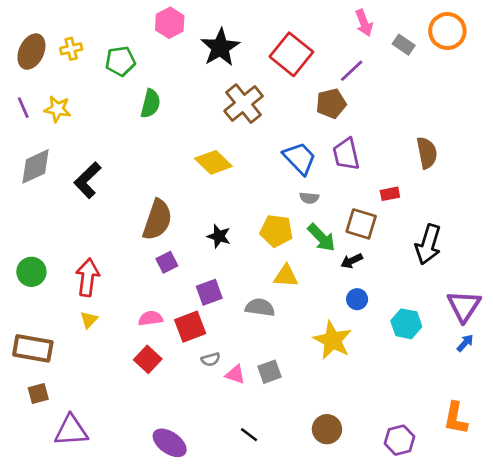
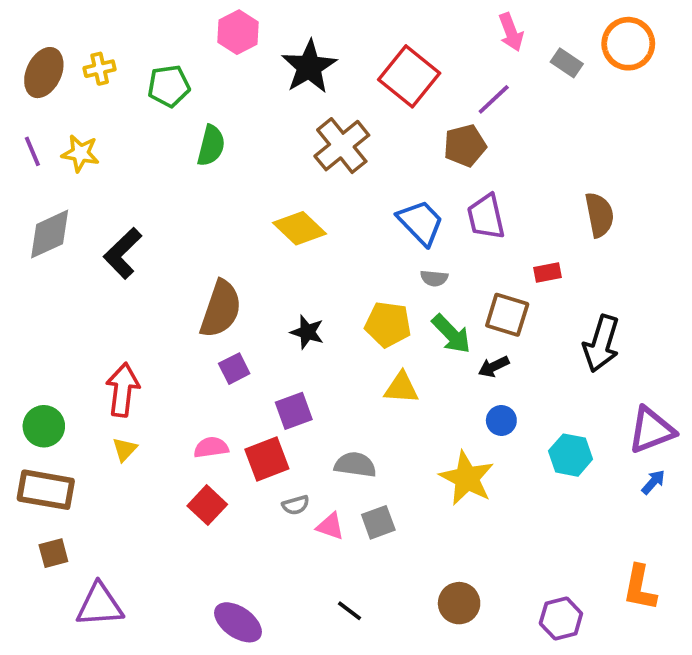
green circle: (31, 272) -> (44, 426), moved
purple triangle: (464, 306) -> (651, 430), turned 36
gray semicircle: (260, 307) -> (355, 465), moved

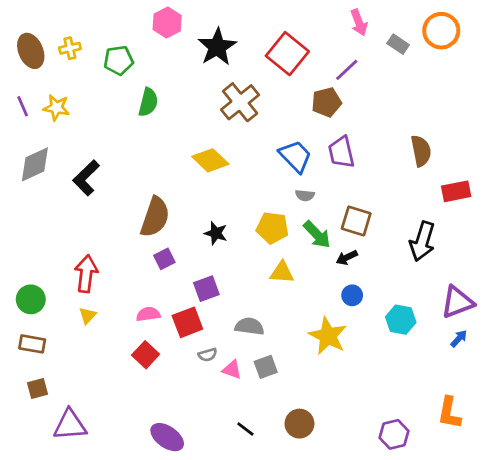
brown ellipse: (44, 73) -> (31, 51), turned -48
red rectangle: (548, 272) -> (456, 191), moved, size x1.5
brown rectangle: (46, 490) -> (32, 344), size x0.7
brown circle: (459, 603) -> (299, 424), moved

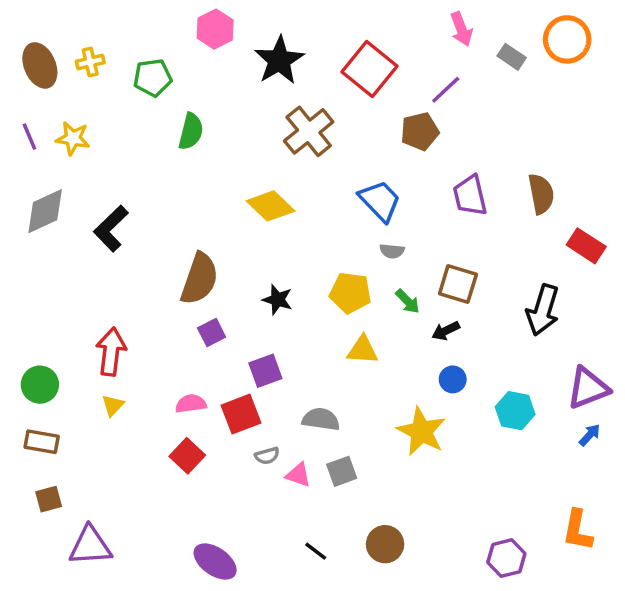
purple trapezoid: (341, 152) -> (470, 196), moved
red rectangle: (456, 191) -> (586, 246), turned 44
green arrow: (317, 235) -> (408, 301), size x0.7

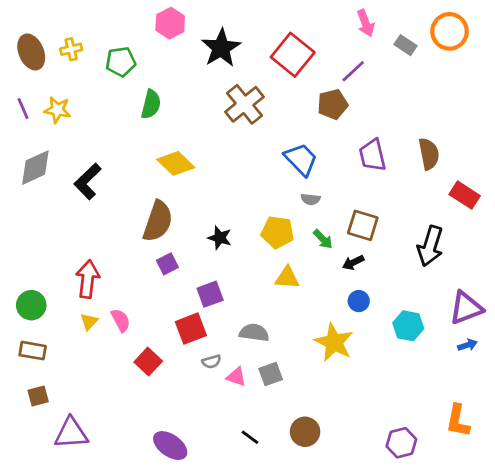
yellow diamond: (271, 206) -> (176, 163), moved
pink semicircle: (191, 404) -> (121, 320), moved, turned 70
blue arrow: (590, 435) -> (467, 345), turned 30

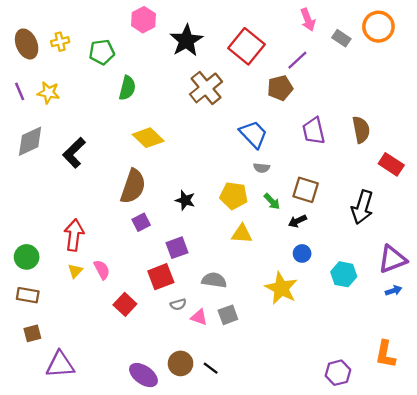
brown circle: (305, 432) -> (181, 363), moved

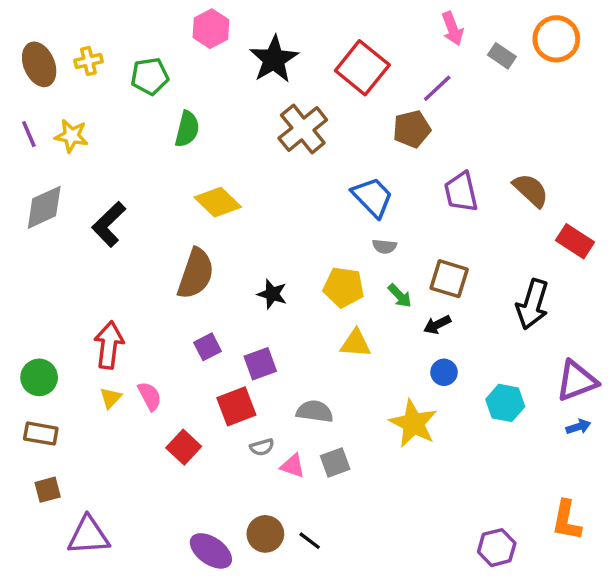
brown semicircle: (361, 130) -> (531, 190), turned -36
purple square: (141, 222) -> (208, 347), moved

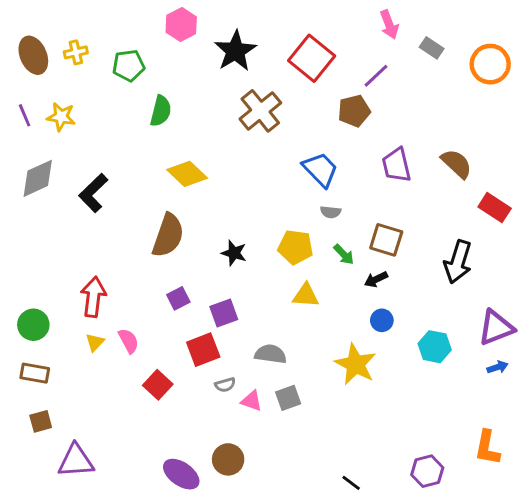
orange circle: (556, 39) -> (490, 64), moved
black line: (310, 541) -> (351, 483), moved

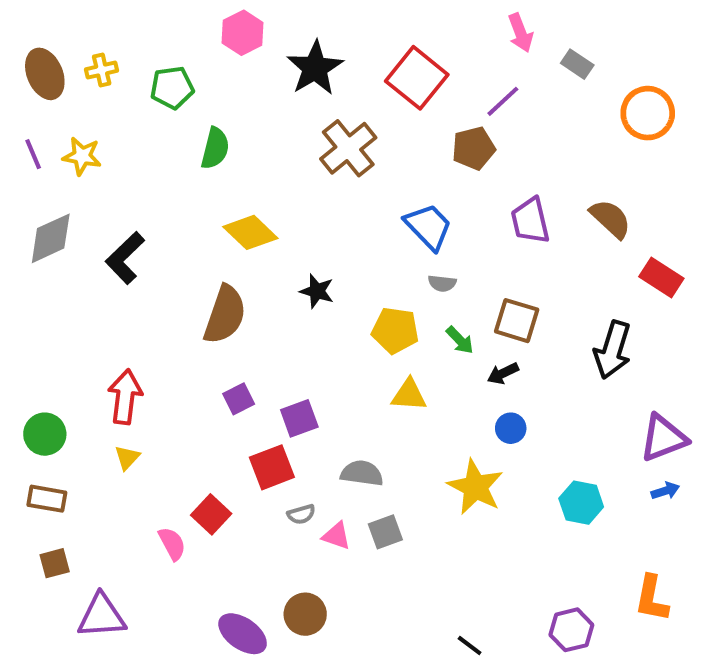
orange circle: (490, 64) -> (648, 113), moved
black star: (234, 253) -> (317, 291), moved
pink semicircle: (129, 341) -> (172, 544), moved
cyan hexagon: (435, 347) -> (581, 503), moved

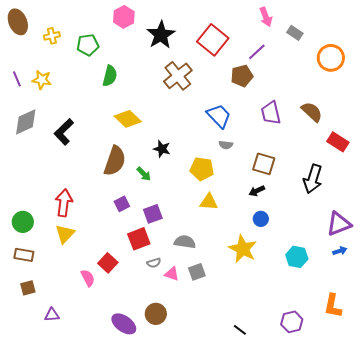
brown ellipse: (45, 74) -> (18, 22), moved
green arrow: (460, 340) -> (144, 174), moved
yellow triangle: (127, 458) -> (65, 234), size x1.5
purple triangle: (102, 616) -> (52, 315), size x0.6

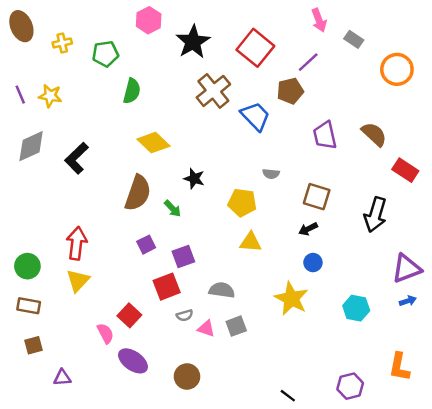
blue trapezoid: (219, 116) -> (255, 116), moved
purple ellipse: (124, 324) -> (133, 361), moved

